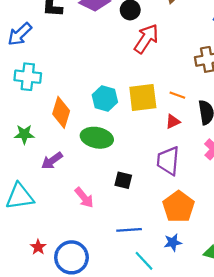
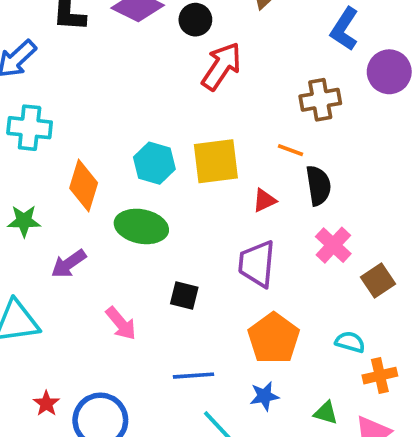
orange line: (177, 95) -> (290, 150), moved

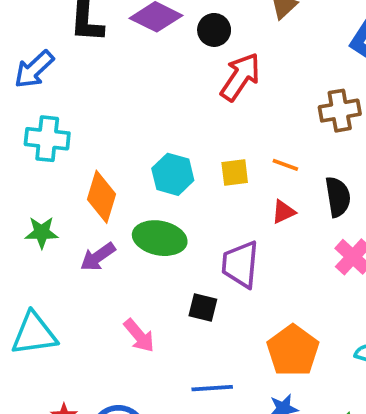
orange line: (290, 150) -> (285, 165), moved
yellow square: (216, 161) -> (235, 172), size x0.6
purple arrow: (69, 264) -> (98, 257), moved
purple trapezoid: (257, 264) -> (240, 264), moved

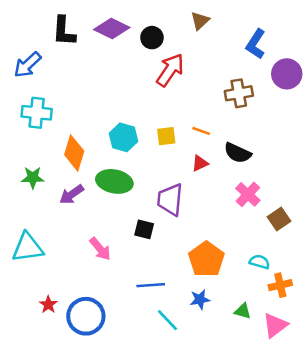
black semicircle: (338, 197) -> (238, 153), turned 124

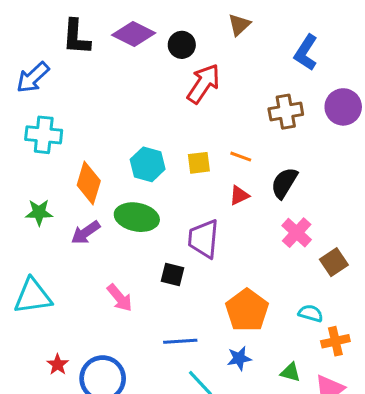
purple circle: (287, 74) -> (343, 107), moved
black semicircle: (238, 153) -> (284, 183), turned 96

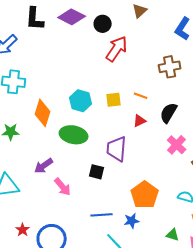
purple arrow: (86, 233) -> (44, 166), moved
blue star: (239, 358) -> (132, 221), moved

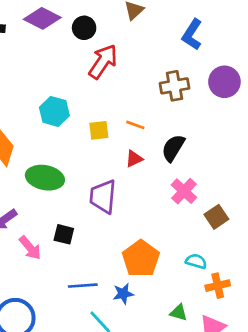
cyan hexagon: (81, 101) -> (54, 111), moved
black square: (97, 172) -> (64, 234), moved

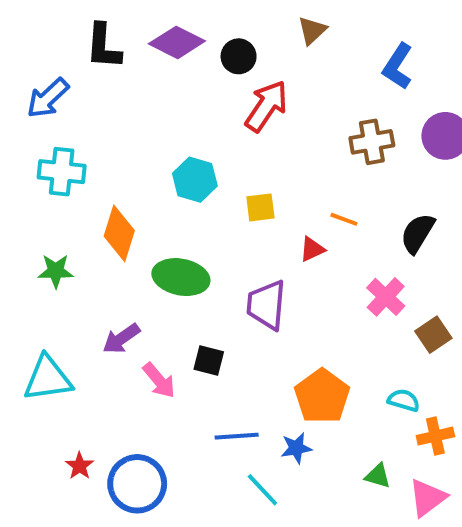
orange line: (135, 125) -> (344, 219), moved
black semicircle: (173, 148) -> (418, 233), moved

